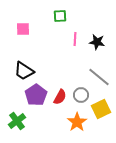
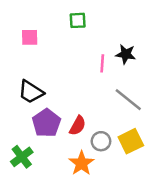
pink line: (75, 39) -> (102, 63), moved
gray circle: (81, 95) -> (101, 141), moved
orange star: (77, 122) -> (81, 163), moved

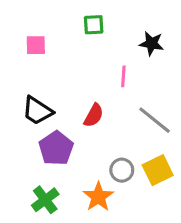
black star: (126, 54) -> (151, 44), moved
red semicircle: (78, 126) -> (94, 115), moved
green cross: (22, 157) -> (45, 200), moved

